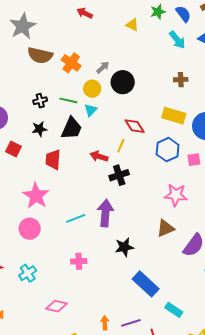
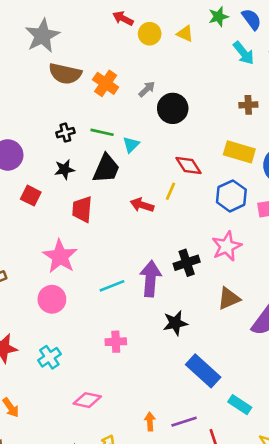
yellow circle: (92, 89) -> (150, 34), moved
black cross: (119, 175) -> (187, 263), moved
pink star: (176, 195) -> (227, 246), moved, turned -30

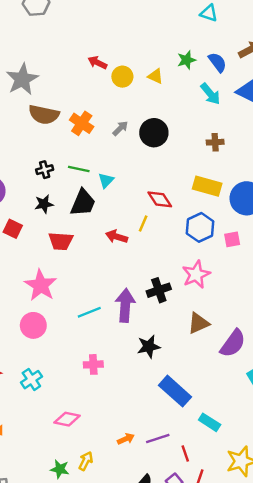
black circle: (173, 108) -> (154, 133), moved
red trapezoid: (82, 209) -> (61, 241), turned -90
orange arrow: (150, 422) -> (126, 439), turned 70

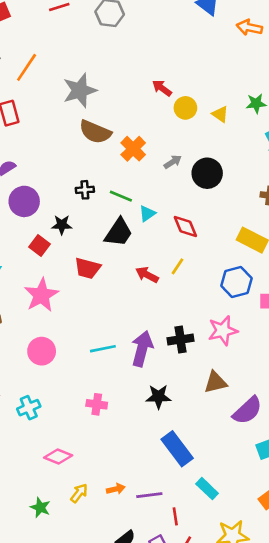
red diamond: (160, 199) -> (185, 226), moved
black star: (44, 204) -> (62, 225), moved
pink star: (41, 285) -> (41, 295), moved
yellow arrow: (86, 461) -> (79, 493), moved

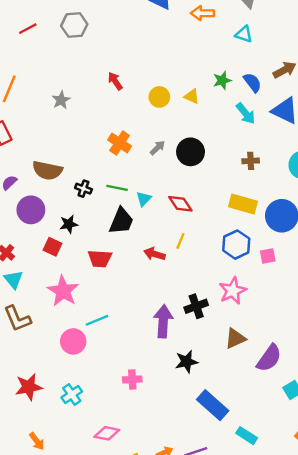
red arrow: (162, 88) -> (115, 81), moved, turned 30
gray star: (80, 90) -> (61, 100), size x0.6
brown semicircle: (95, 132) -> (47, 170), moved
black cross: (85, 190) -> (83, 189), turned 35
cyan line: (103, 349) -> (97, 320), moved

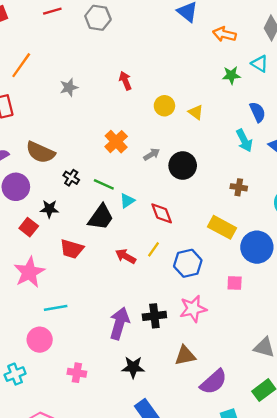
green star: (222, 80) -> (231, 75), moved
blue hexagon: (236, 245) -> (188, 263), moved
pink circle: (73, 341) -> (40, 340), moved

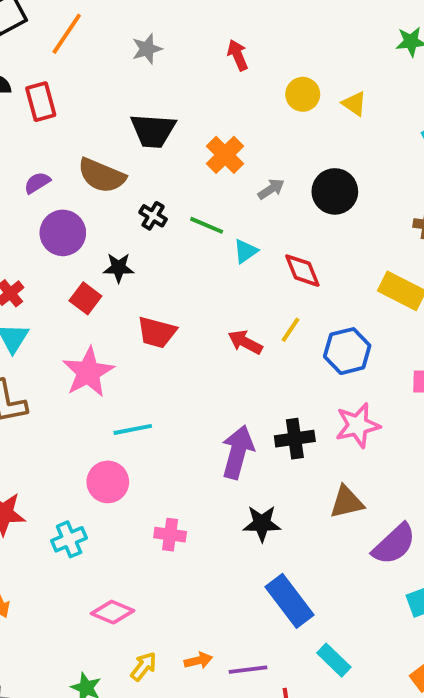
gray star: (69, 87) -> (147, 49), moved
gray arrow: (152, 154) -> (271, 189), moved
black trapezoid: (101, 217) -> (153, 131), moved, turned 60

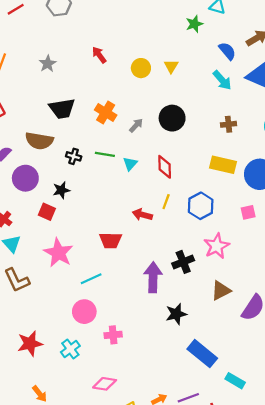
yellow triangle: (354, 104) -> (171, 66), turned 40
red diamond: (302, 271) -> (165, 167), turned 35
red trapezoid: (157, 332) -> (111, 240), moved
pink cross: (170, 535) -> (113, 335), moved

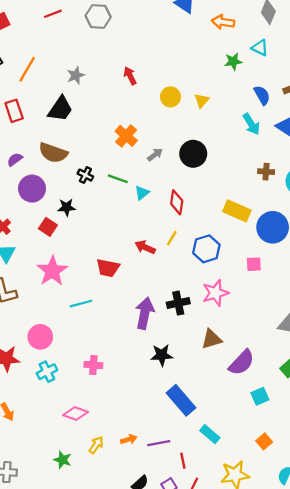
black trapezoid: (62, 109) -> (60, 109), moved, turned -56
brown cross: (229, 124) -> (266, 172), moved
pink circle: (84, 312) -> (40, 337), moved

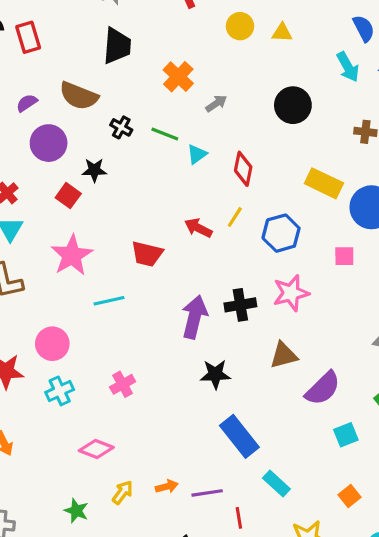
yellow triangle: (202, 101) -> (282, 33), turned 49
black trapezoid: (60, 109) -> (117, 46), moved, turned -32
black circle: (193, 154) -> (293, 105), moved
pink cross: (93, 365) -> (123, 384), turned -36

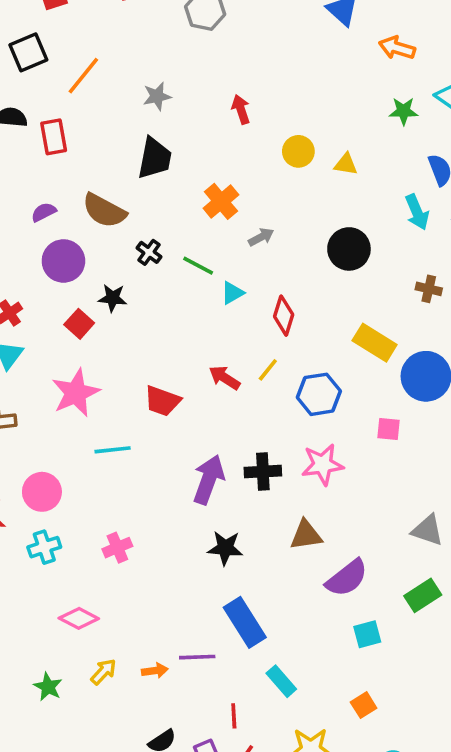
purple line: (207, 493) -> (197, 657), moved

